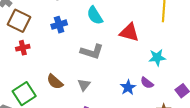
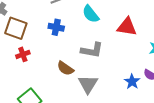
blue cross: (59, 25) -> (56, 27), turned 35
brown semicircle: (55, 82) -> (65, 68), moved
gray triangle: (84, 85) -> (88, 84), size x1.5

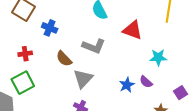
blue cross: (56, 27) -> (50, 28), moved
red cross: (23, 54) -> (25, 54), moved

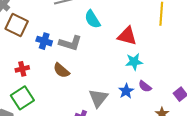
gray L-shape: (94, 46) -> (70, 43), moved
cyan star: (158, 57) -> (134, 62), moved
gray triangle: (83, 79) -> (98, 98), moved

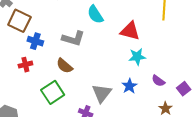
blue cross: (44, 41) -> (35, 41), moved
purple semicircle: (145, 86) -> (158, 81), moved
green square: (22, 98) -> (53, 92), moved

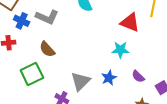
red triangle: (130, 31) -> (130, 22), moved
gray L-shape: (73, 38) -> (47, 17), moved

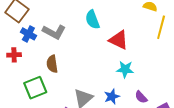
red triangle: (130, 22) -> (119, 40), moved
brown semicircle: (47, 49) -> (52, 64), turned 30

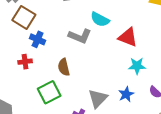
cyan semicircle: (92, 20) -> (100, 19), turned -36
gray L-shape: (54, 32) -> (80, 36), moved

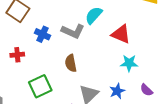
cyan semicircle: (100, 19) -> (94, 15), turned 102
blue cross: (38, 39) -> (43, 34), moved
brown semicircle: (64, 67) -> (71, 63), moved

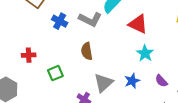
red cross: (17, 55) -> (29, 55), moved
cyan star: (129, 63) -> (145, 53), turned 30
green square: (40, 86) -> (55, 73), size x0.7

